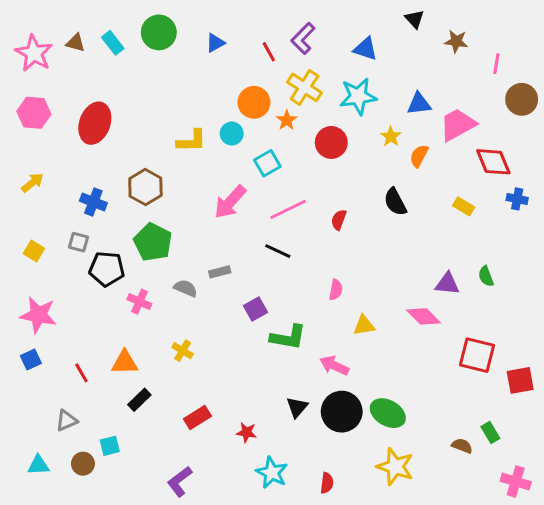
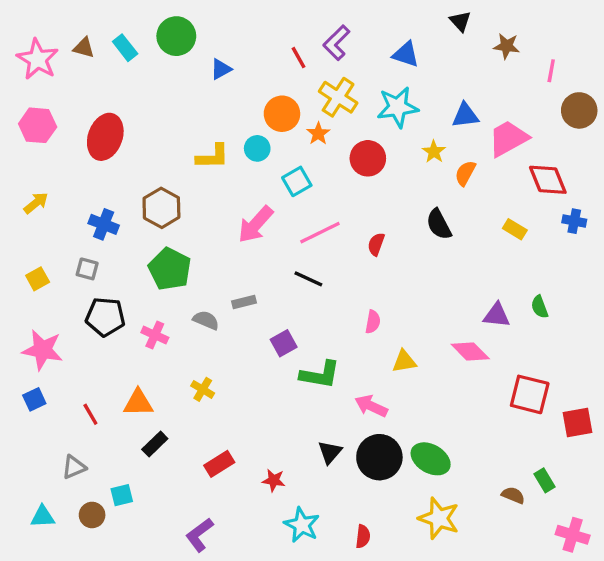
blue triangle: (215, 43) -> (221, 69), moved
yellow square: (34, 251) -> (38, 279), turned 30
black pentagon: (107, 269) -> (105, 317), moved

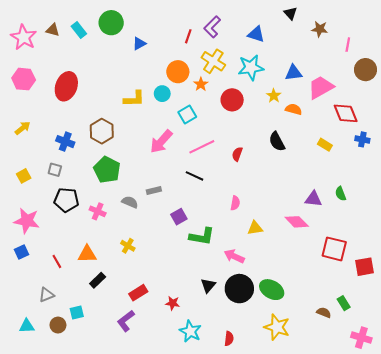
red line: (298, 58) -> (188, 36), turned 48
orange semicircle: (465, 173) -> (294, 109), turned 77
purple L-shape: (199, 535) -> (126, 321), moved

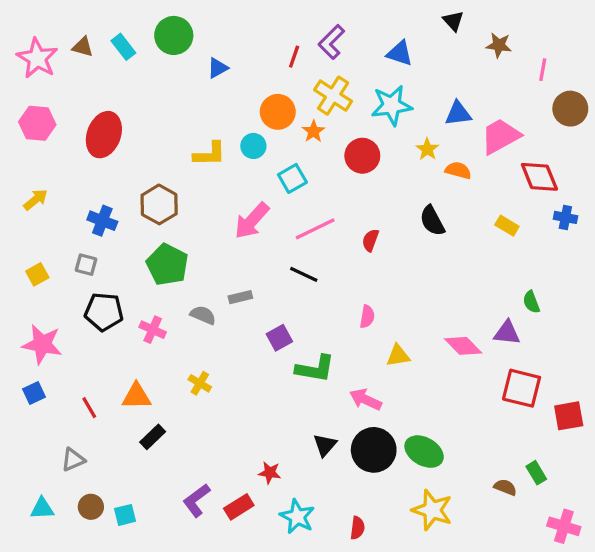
purple triangle: (313, 199) -> (507, 333), moved
red rectangle: (138, 293) -> (239, 507), moved
cyan square: (77, 313) -> (125, 515), moved

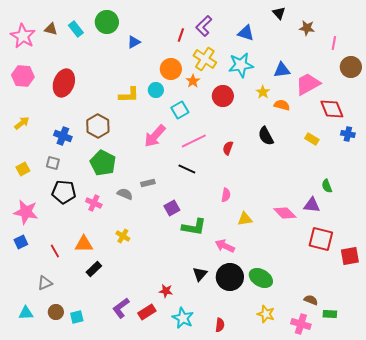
green rectangle: (536, 473) -> (330, 314), moved, turned -56
yellow star: (432, 510) -> (266, 314), size x0.7
pink cross: (564, 526) -> (301, 324), moved

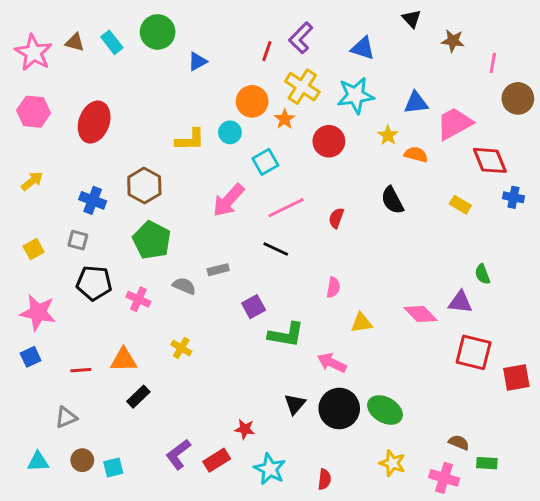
red line: (55, 251) -> (81, 370), turned -64

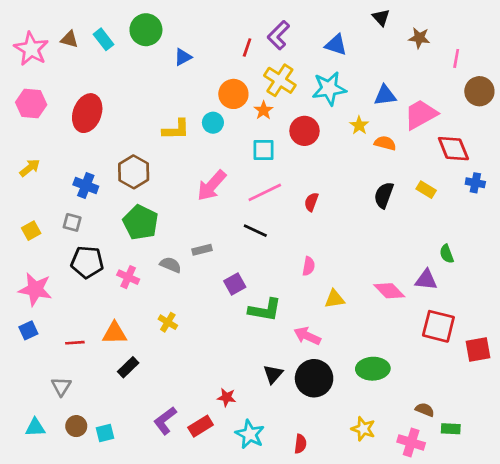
cyan square: (265, 162) -> (263, 150), moved, turned 30
black semicircle: (392, 200) -> (384, 195), moved, turned 48
green ellipse: (385, 410) -> (373, 369), moved, turned -32
gray triangle: (66, 417) -> (61, 386), turned -35

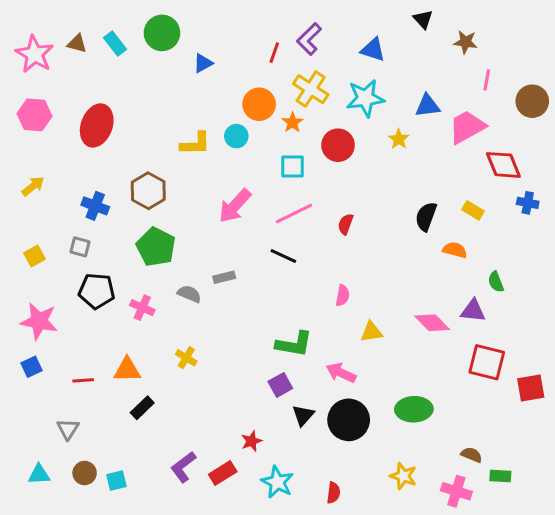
pink line: (456, 58) -> (487, 80), moved
orange semicircle: (385, 143) -> (455, 250), moved
purple square: (235, 284) -> (280, 385), moved
red star: (227, 397) -> (252, 441), turned -30

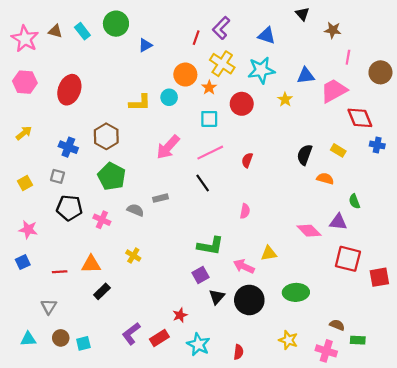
black line: (283, 256) -> (203, 183), turned 30
pink star: (39, 321) -> (28, 230), size x0.7
yellow triangle: (371, 332) -> (269, 253), moved

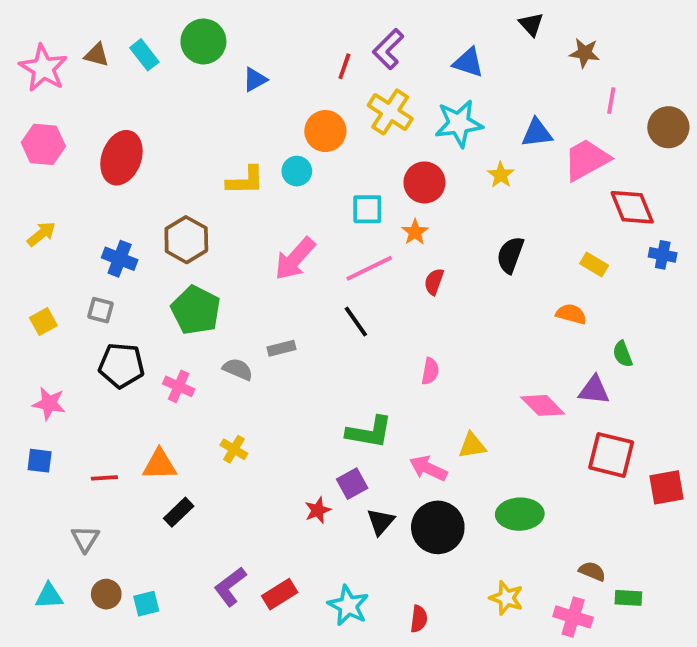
orange star: (209, 88) -> (415, 232), moved
black semicircle: (305, 155) -> (510, 255), moved
blue square: (23, 262) -> (40, 461), turned 32
red star: (180, 315) -> (318, 510), moved

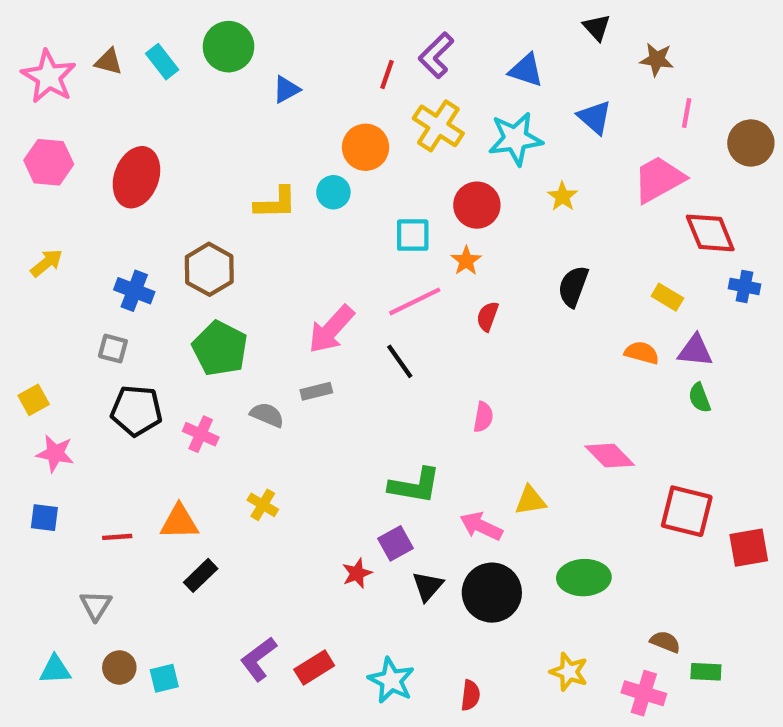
blue triangle: (537, 133) -> (595, 117), moved, turned 48
pink arrow: (295, 259) -> (331, 329), moved
yellow square: (43, 322) -> (34, 400), moved
purple triangle: (594, 390) -> (695, 351), moved

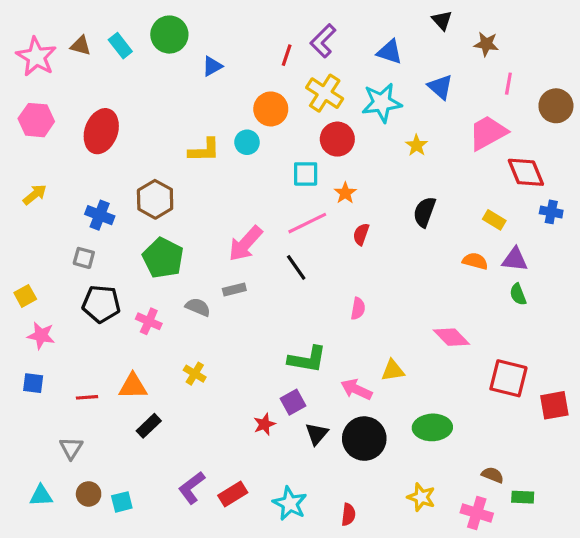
red circle: (477, 205) -> (337, 139), moved

